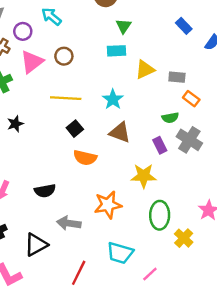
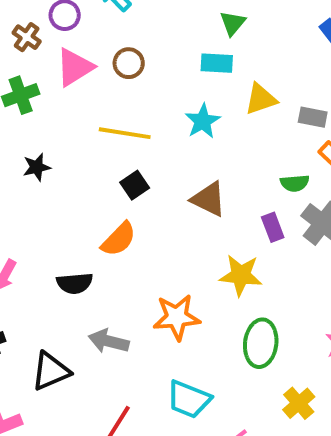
cyan star: (113, 99) -> (203, 121), moved
orange semicircle: (85, 158) -> (119, 239), moved, turned -65
yellow cross: (184, 238) -> (299, 403), moved

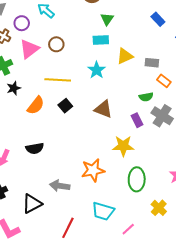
black star: (37, 167) -> (14, 88), moved
orange semicircle: (119, 239) -> (36, 105), moved
black semicircle: (75, 283) -> (35, 148), moved

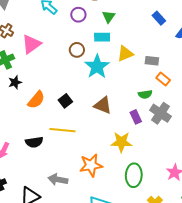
purple circle: (22, 23) -> (78, 15), moved
brown circle: (56, 44) -> (77, 50), moved
cyan star: (97, 70) -> (97, 67), size x1.4
yellow line: (58, 80) -> (62, 130), moved

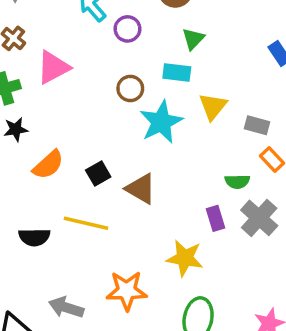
purple circle: (78, 15) -> (128, 29), moved
yellow triangle: (125, 54) -> (213, 106), turned -36
brown triangle: (103, 105) -> (141, 189), moved

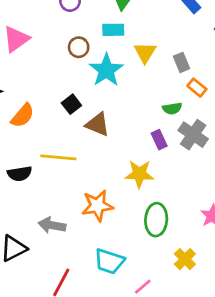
gray rectangle: (257, 125) -> (181, 62), turned 60
black square: (98, 174) -> (71, 104), moved

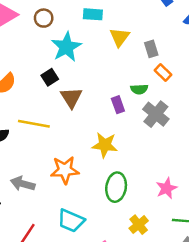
brown circle: (79, 47) -> (44, 18), moved
cyan star: (106, 70) -> (66, 47), moved
brown triangle: (98, 124) -> (71, 97), turned 30
purple rectangle: (159, 140) -> (118, 105), moved

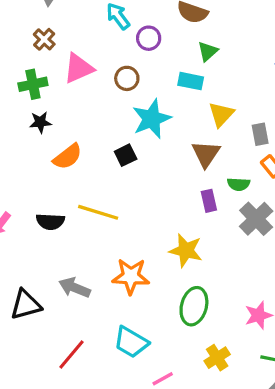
brown triangle: (71, 97) -> (206, 154), moved

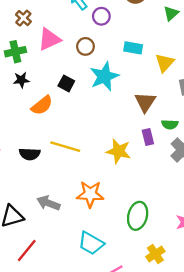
green triangle: (208, 51) -> (171, 13), moved
yellow triangle: (221, 114) -> (165, 63), moved
black square: (126, 155) -> (66, 83), moved, turned -35
yellow star: (186, 250) -> (118, 151), moved
red line: (71, 355) -> (27, 250), moved

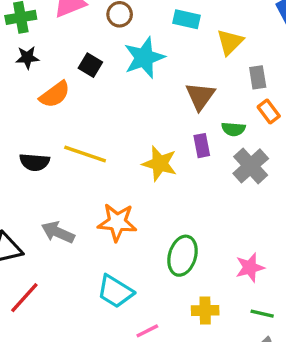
yellow cross: (155, 254) -> (205, 310), turned 30

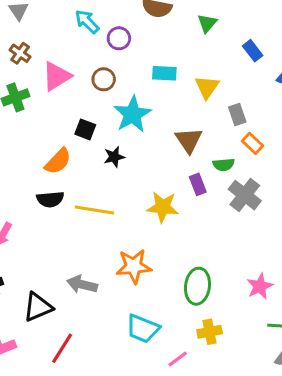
black star: (27, 58) -> (114, 157), moved
black semicircle: (35, 162) -> (50, 199), moved
yellow cross: (205, 310) -> (210, 332), moved

